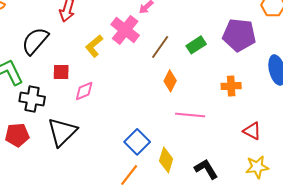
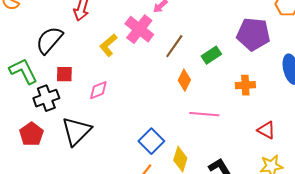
green rectangle: (196, 45) -> (211, 55), moved
red square: (61, 72) -> (64, 74), moved
black cross: (32, 99) -> (46, 98), turned -30
red pentagon: (17, 135) -> (31, 134), turned -30

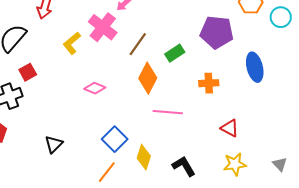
red square: (64, 74) -> (28, 72), turned -30
orange diamond: (184, 80) -> (148, 78), size x1.4
pink diamond: (98, 90) -> (95, 88), moved, turned 45
black triangle: (76, 131) -> (54, 144), moved, size x0.6

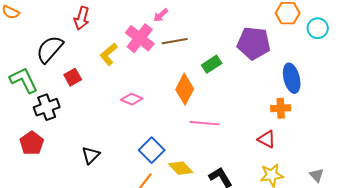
brown line: (138, 44) -> (175, 41), moved, turned 45
red square: (28, 72) -> (73, 77), moved
orange cross: (209, 83) -> (281, 108), moved
yellow diamond: (144, 157) -> (181, 168), turned -60

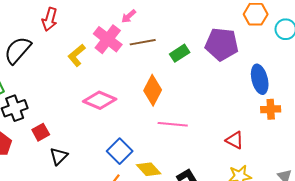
green rectangle: (212, 64) -> (180, 53), moved
red square: (73, 77) -> (41, 132), moved
pink diamond: (132, 99) -> (100, 100), size x1.5
orange cross: (281, 108) -> (271, 109), moved

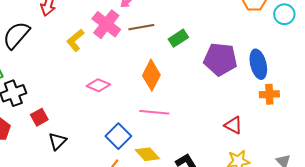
purple pentagon: (222, 44) -> (220, 59), moved
pink diamond: (100, 100) -> (98, 85), size x0.7
pink line: (173, 124) -> (154, 112), moved

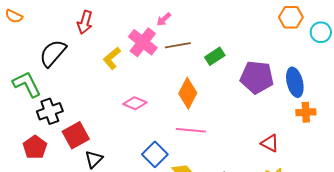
red square: (39, 117) -> (76, 135), size x1.5

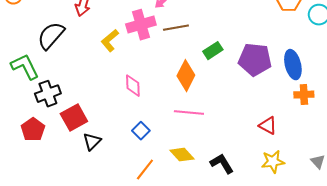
pink cross: (143, 42) -> (141, 25), turned 36
green rectangle: (215, 56) -> (213, 51), moved
pink diamond: (135, 103) -> (133, 86), turned 65
blue square: (155, 154) -> (141, 131), moved, size x0.7

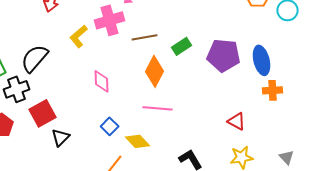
brown line: (176, 28) -> (144, 37), moved
black semicircle: (51, 36) -> (34, 58), moved
yellow diamond: (182, 155) -> (138, 141), moved

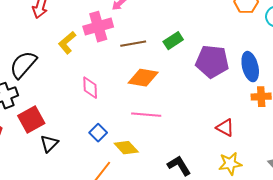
green rectangle: (182, 46) -> (173, 41), moved
orange diamond: (154, 71) -> (143, 78), turned 72

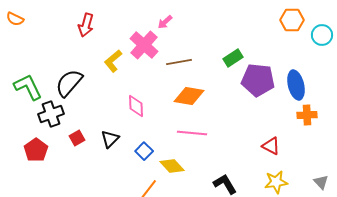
pink cross: (98, 27) -> (144, 45), turned -32
green rectangle: (173, 41) -> (233, 58), moved
red square: (31, 120) -> (77, 138), size x0.6
black triangle: (49, 144) -> (110, 139), moved

